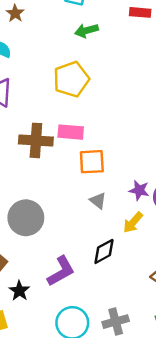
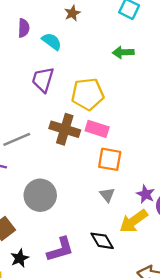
green arrow: (86, 31) -> (123, 52), moved
yellow pentagon: (71, 79) -> (88, 94), moved
yellow arrow: (133, 222) -> (133, 221), size x1.4
black diamond: (104, 251) -> (102, 241), turned 75

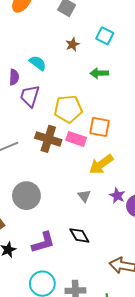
brown star: (72, 13) -> (73, 44), moved
purple semicircle: (24, 28) -> (14, 77), moved
orange square: (110, 159) -> (100, 127), moved
yellow arrow: (133, 221) -> (101, 164), moved

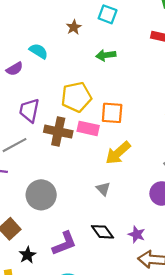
purple semicircle: (14, 77) -> (15, 69), turned 63
purple trapezoid: (30, 96) -> (29, 110), moved
purple star: (117, 196) -> (137, 234), moved

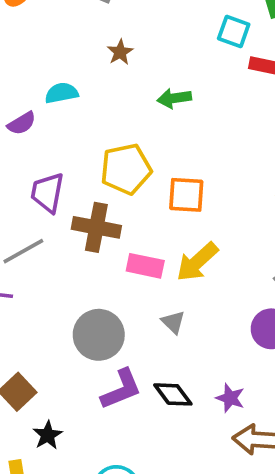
cyan square: (108, 14) -> (234, 31), moved
cyan semicircle: (39, 51) -> (61, 93), turned -42
pink rectangle: (88, 128) -> (145, 266), moved
gray circle: (41, 195) -> (99, 335), moved
purple L-shape: (64, 243) -> (121, 389), moved

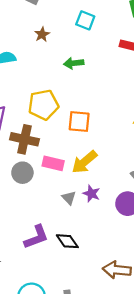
cyan square: (234, 31) -> (85, 20), moved
gray circle: (99, 335) -> (22, 173), moved, size x0.7
purple star: (230, 398) -> (91, 194), moved

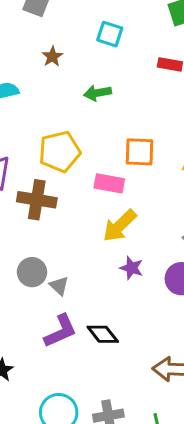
orange square: (79, 121) -> (140, 152), moved
pink rectangle: (53, 163) -> (109, 183), moved
gray circle: (22, 173) -> (32, 272), moved
gray triangle: (69, 198) -> (59, 286), moved

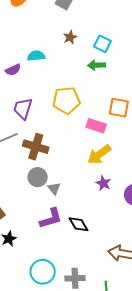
cyan square: (110, 34) -> (102, 44), moved
brown cross: (37, 200) -> (36, 147), moved

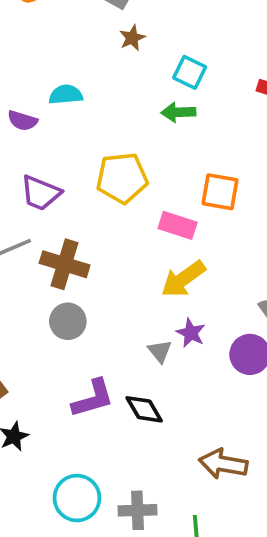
brown star: (70, 37) -> (132, 38), moved
purple semicircle: (13, 70) -> (22, 121), turned 42
purple trapezoid: (23, 108) -> (41, 193), turned -85
gray triangle: (54, 189) -> (160, 351), moved

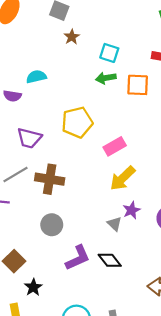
orange square: (220, 192) -> (138, 85), moved
pink rectangle: (178, 225) -> (115, 146), turned -40
gray circle: (68, 321) -> (52, 225), moved
purple star: (191, 333) -> (132, 210), turned 30

